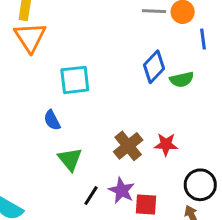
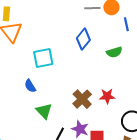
blue diamond: (154, 67) -> (83, 39), moved

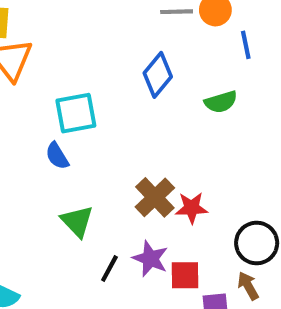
blue semicircle: (30, 86) -> (57, 156), moved
red star: (107, 96) -> (192, 208), moved

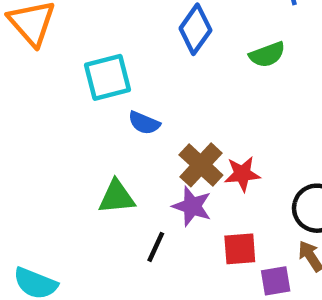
blue semicircle: (57, 156) -> (144, 123), moved, turned -32
green triangle: (77, 221) -> (117, 197), turned -48
purple star: (150, 259) -> (192, 206), moved

